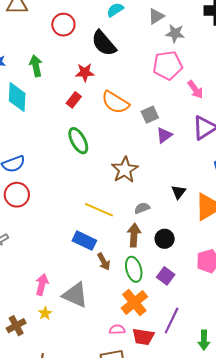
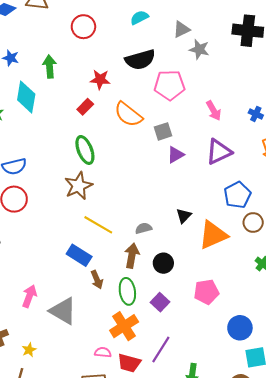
black semicircle: (104, 43) -> (140, 60), moved, turned -72
pink pentagon: (168, 65) -> (170, 85), moved
brown star: (125, 170) -> (78, 186), moved
yellow star: (45, 313) -> (29, 350), moved

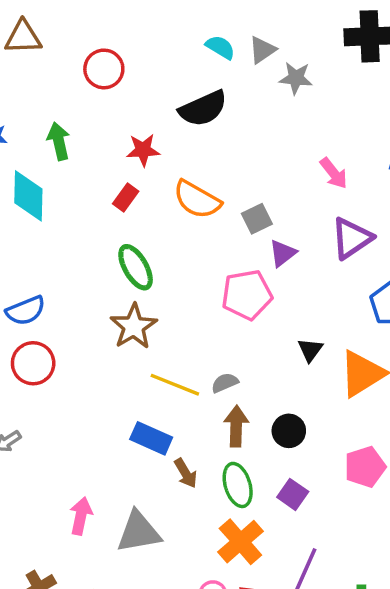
cyan semicircle: (139, 17) -> (220, 47), moved, turned 66
pink pentagon: (170, 85) -> (247, 295), moved
gray semicircle: (144, 228) -> (225, 383), moved
gray triangle: (63, 311) -> (139, 532), turned -32

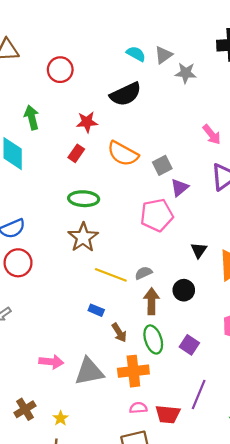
green ellipse: (136, 267) -> (84, 199), turned -56
black circle: (289, 431) -> (184, 290), moved
blue rectangle: (151, 438) -> (96, 310), size x0.6
pink arrow: (81, 516) -> (51, 362), turned 85
orange cross: (240, 542) -> (133, 371), moved, turned 36

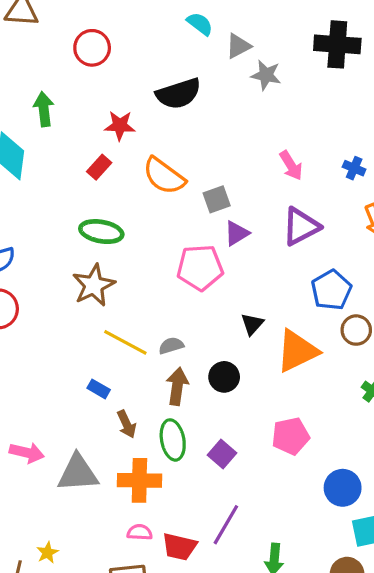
cyan semicircle: (136, 54) -> (200, 24), moved
yellow star: (61, 418) -> (47, 553), moved

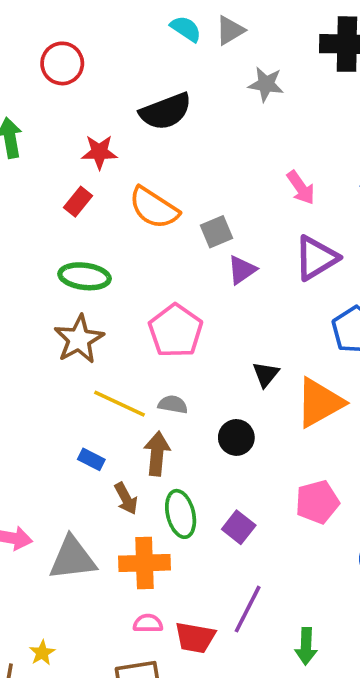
gray triangle: (238, 46) -> (230, 30), moved
pink pentagon: (200, 268) -> (176, 331), moved, turned -30
gray semicircle: (171, 346) -> (173, 404), turned 30
brown arrow: (177, 386) -> (157, 454), moved

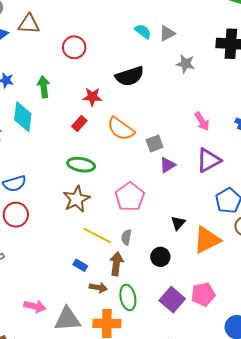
gray semicircle: (173, 404) -> (126, 237), turned -91
brown arrow: (126, 499) -> (98, 288), turned -54
purple square: (239, 527) -> (172, 300), moved, size x1.4

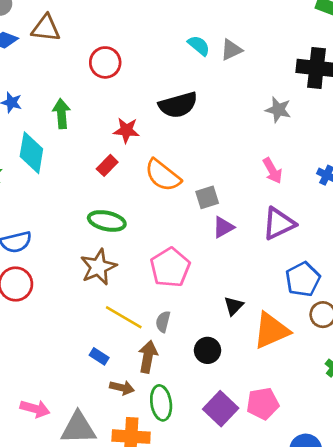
gray star: (185, 64) -> (278, 110), moved

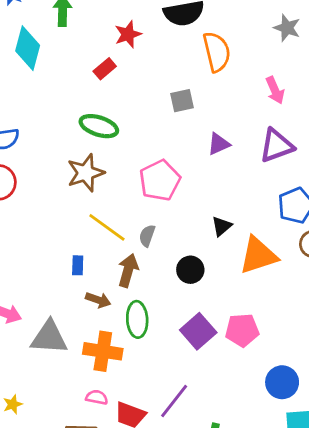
red star: (126, 130) -> (128, 34), turned -30
orange semicircle: (163, 175) -> (217, 52), moved, turned -147
gray square: (207, 197) -> (182, 101), moved
blue rectangle: (99, 356) -> (78, 265), turned 54

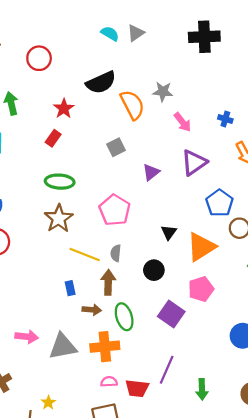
gray star: (287, 28) -> (163, 92), moved
pink pentagon: (242, 330) -> (201, 289), moved

